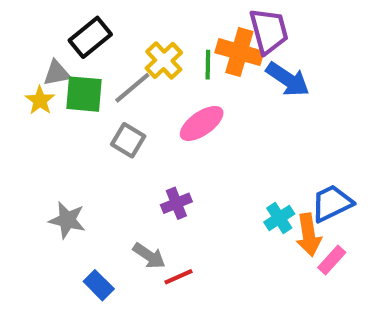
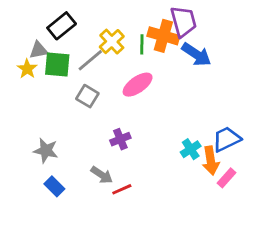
blue rectangle: (99, 285) -> (54, 186), moved

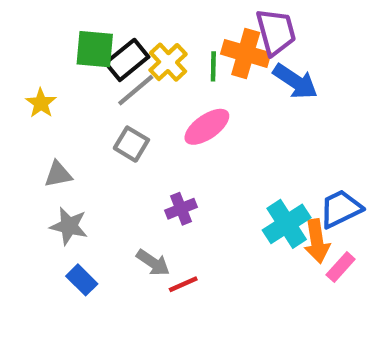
black rectangle: (62, 26) -> (127, 60), moved
gray triangle: (39, 50) -> (58, 174), moved
green square: (57, 65) -> (95, 49), moved
cyan cross: (191, 149) -> (287, 224), size x1.5

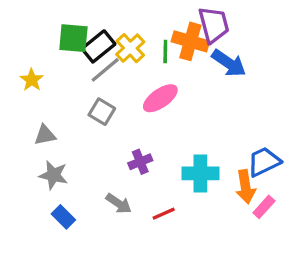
cyan cross: (287, 224) -> (200, 173), moved, turned 33
red line: (183, 284) -> (164, 214), moved

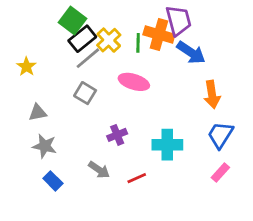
green square: (73, 38) -> (72, 21), moved, turned 32
pink ellipse: (160, 98) -> (134, 82), turned 52
blue trapezoid: (264, 162) -> (220, 135), turned -32
orange arrow: (246, 187) -> (212, 94), moved

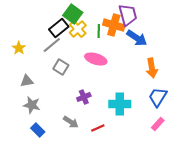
green square: (72, 21) -> (73, 14), moved
gray line: (88, 58) -> (52, 45), moved

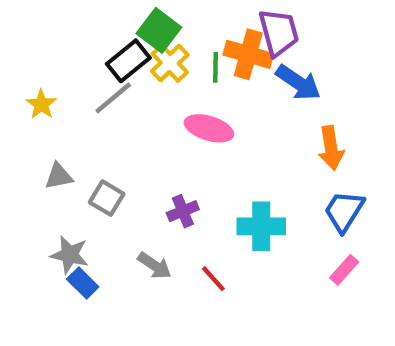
gray square: (61, 67) -> (107, 198), moved
gray star: (32, 105) -> (70, 255), moved
red line: (98, 128) -> (213, 279), turned 72

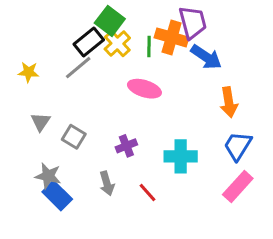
yellow star: (41, 104) -> (29, 72), turned -30
gray triangle: (59, 176) -> (41, 122), turned -45
gray arrow: (155, 266) -> (107, 183), turned 40
pink rectangle: (344, 270) -> (238, 186), size x1.5
blue rectangle: (83, 283) -> (57, 196), size x1.4

